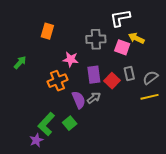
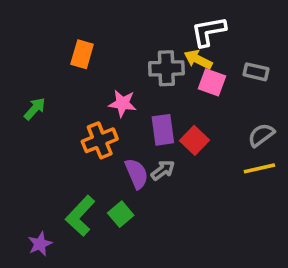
yellow arrow: (136, 38) -> (198, 60), moved
gray rectangle: (129, 74) -> (256, 72), moved, turned -64
purple star: (36, 140) -> (40, 244), moved

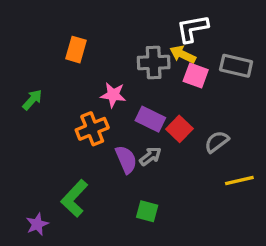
gray rectangle: (256, 72) -> (236, 66), size x1.4
purple rectangle: (163, 130) -> (150, 119), turned -56
gray semicircle: (261, 135) -> (217, 142), moved
yellow line: (259, 168) -> (239, 181), moved
green square: (121, 214) -> (147, 211), moved, turned -35

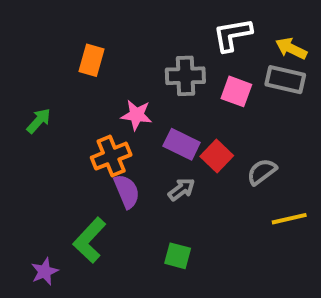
yellow arrow: (183, 54) -> (291, 48), moved
purple semicircle: (126, 160) -> (127, 191), moved

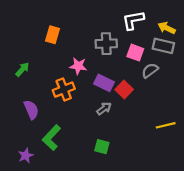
gray semicircle: (262, 172) -> (150, 70), moved
purple semicircle: (127, 191) -> (31, 110), moved

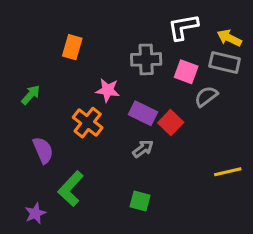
orange cross: (64, 90) -> (88, 123), turned -30

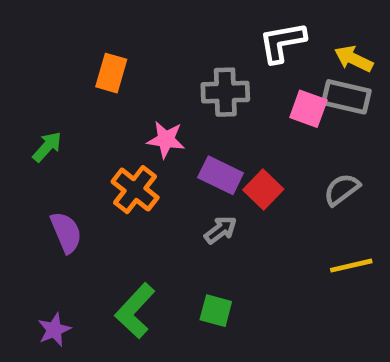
pink square: (186, 72) -> (308, 109), moved
gray semicircle: (206, 96) -> (342, 190), moved
green L-shape: (71, 189) -> (135, 311), moved

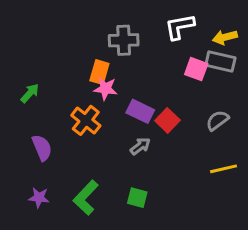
yellow arrow: (354, 59) -> (225, 37), turned -40
orange rectangle: (111, 73) -> (99, 72), moved
gray cross: (225, 92) -> (124, 40), moved
purple star: (54, 330) -> (39, 198), moved, turned 30

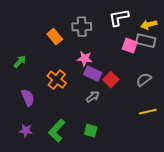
orange rectangle: (99, 72) -> (55, 37), moved, turned -56
pink star: (105, 89) -> (85, 59), moved

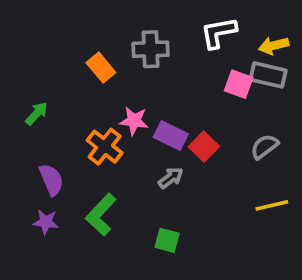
pink star: (85, 59) -> (134, 121), moved
purple star: (26, 131) -> (46, 222), moved
green L-shape: (57, 131) -> (101, 215), moved

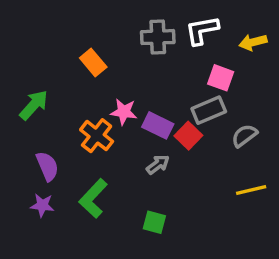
gray cross: (151, 49) -> (158, 37), moved
gray rectangle: (268, 75) -> (209, 110), moved, turned -36
green arrow: (37, 114) -> (34, 105), size x1.4

